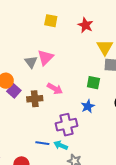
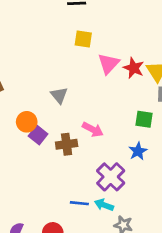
red star: (85, 25) -> (134, 68), moved
pink triangle: (46, 57) -> (109, 64), moved
purple cross: (67, 125) -> (111, 177), turned -30

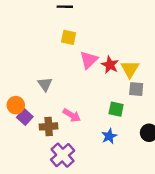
purple cross: (111, 177) -> (63, 155), moved

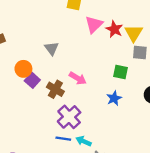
brown cross: (49, 126) -> (55, 89), turned 35

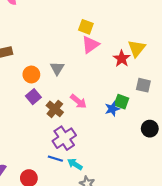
pink triangle: (94, 24) -> (90, 45), moved
yellow triangle: (134, 33) -> (137, 48), moved
orange circle: (23, 69) -> (31, 75), moved
blue star: (114, 98) -> (112, 109), moved

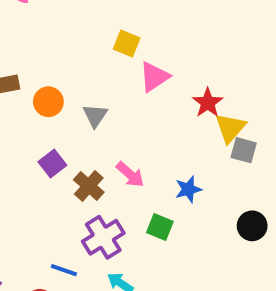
yellow square: (86, 27) -> (127, 44), moved
yellow triangle: (137, 48) -> (230, 128), moved
orange circle: (31, 75) -> (48, 102), moved
green square: (121, 102) -> (160, 227), moved
blue line: (55, 159) -> (64, 270), moved

